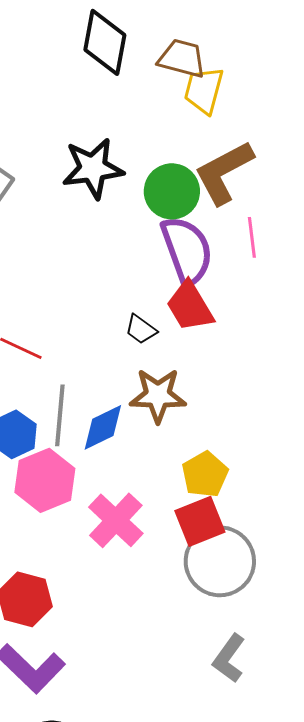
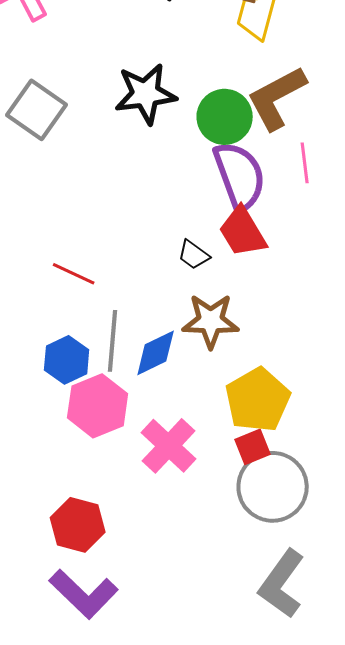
yellow pentagon: (205, 474) -> (258, 400), size x1.4
red square: (200, 521) -> (253, 447), size x0.7
gray L-shape: (229, 658) -> (282, 584), size x1.4

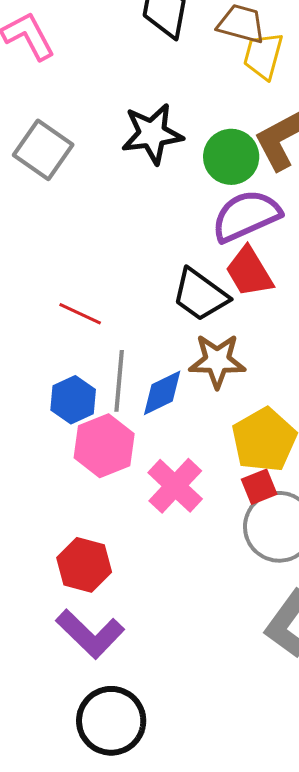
purple semicircle: (240, 176) -> (246, 216), turned -94
black trapezoid: (194, 255) -> (200, 295), size x1.8

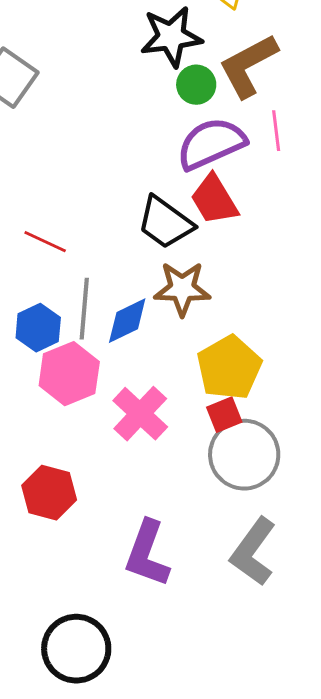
black star: (152, 134) -> (171, 37), moved
green circle: (231, 157) -> (196, 85), size x0.7
purple L-shape: (90, 634) -> (147, 554), moved, turned 66

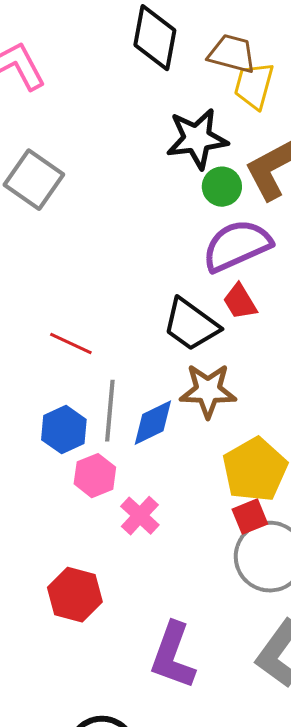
red trapezoid: (214, 200) -> (240, 302), size x0.7
pink hexagon: (69, 374) -> (95, 476), size x0.7
pink cross: (140, 414) -> (140, 516), moved, size x0.7

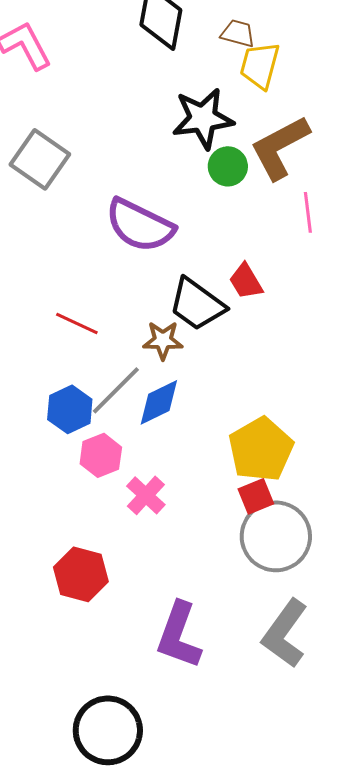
brown trapezoid: (232, 54) -> (238, 33), size x0.7
purple semicircle: (237, 246) -> (140, 225), moved, turned -130
brown star: (208, 391) -> (163, 340), moved, size x0.7
gray line: (110, 411) -> (116, 390), turned 40

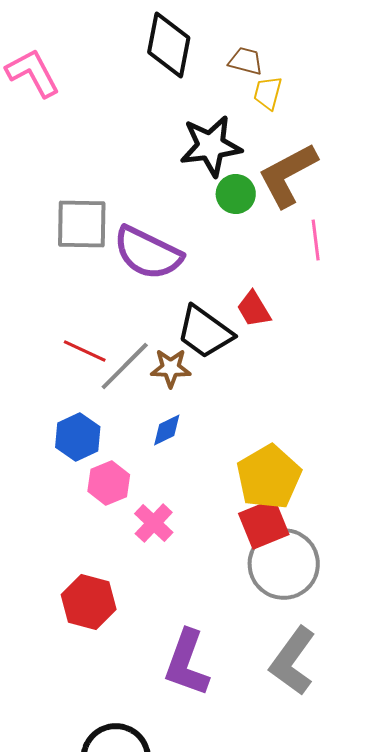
yellow trapezoid: (260, 65) -> (268, 93), size x0.7
gray square: (40, 159) -> (82, 224), moved, turned -34
gray line: (116, 390) -> (125, 366), moved
blue diamond: (159, 402) -> (167, 430), size x0.7
red square: (256, 496) -> (264, 524), size x1.4

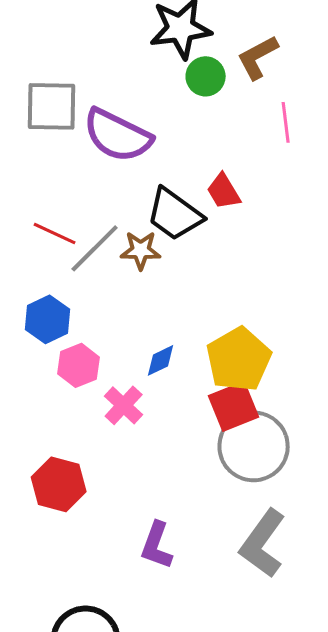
brown L-shape: (288, 175) -> (258, 57), size x0.7
blue diamond: (167, 430) -> (161, 360), moved
purple L-shape: (187, 663) -> (157, 545), size x0.7

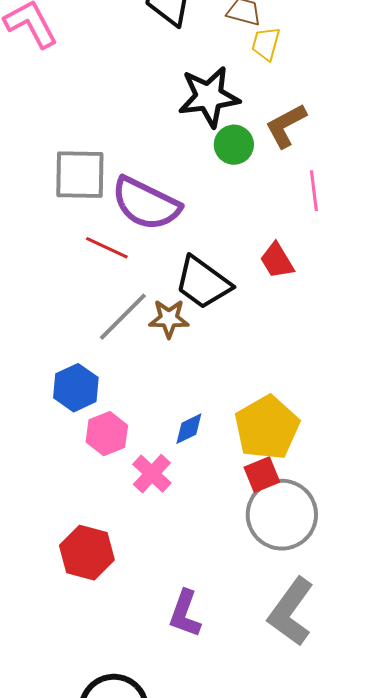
red trapezoid: (224, 191) -> (277, 261), moved
red line: (55, 233) -> (107, 248), moved
red square: (234, 406) -> (262, 475), size x0.7

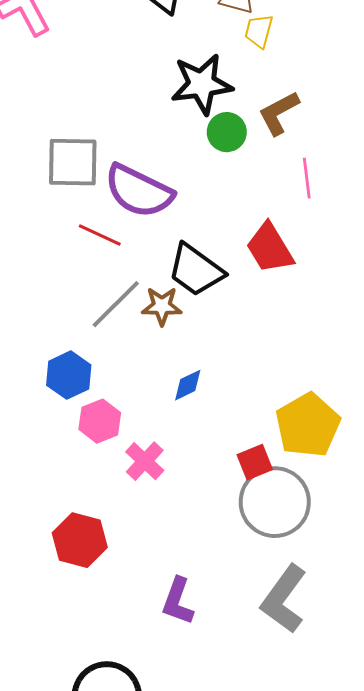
red trapezoid: (277, 261) -> (270, 248), size x1.4
yellow pentagon: (267, 428) -> (308, 425), moved
blue diamond: (189, 429) -> (188, 385), moved

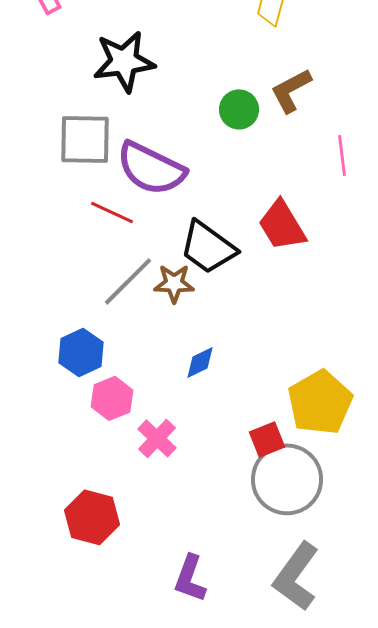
black star: (202, 84) -> (124, 61), moved
pink line: (307, 178) -> (342, 155), moved

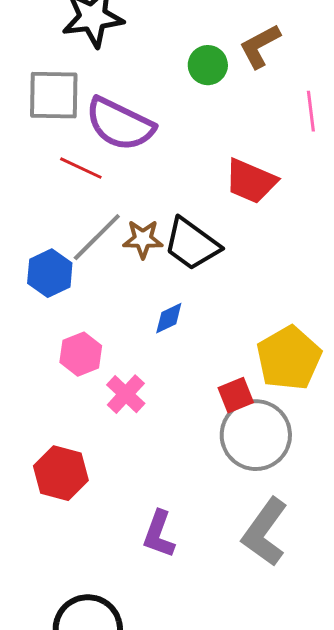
red trapezoid: (282, 225) -> (251, 181), turned -36
black trapezoid: (208, 247) -> (192, 244), moved
blue hexagon: (81, 352) -> (50, 273), moved

